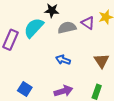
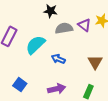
cyan semicircle: (34, 28) -> (35, 45), moved

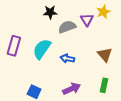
purple triangle: (84, 25) -> (87, 20), turned 32

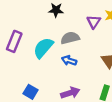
gray semicircle: (67, 27) -> (70, 38), moved

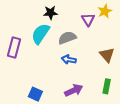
cyan semicircle: (43, 48) -> (41, 34), moved

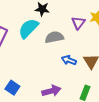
blue arrow: (69, 60) -> (69, 60), moved

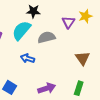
blue arrow: (69, 60) -> (28, 58), moved

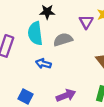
cyan semicircle: (21, 30) -> (35, 33), turned -45

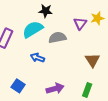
cyan semicircle: (35, 33) -> (33, 29), turned 60

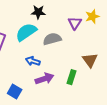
purple arrow: (55, 89) -> (44, 79), moved
green rectangle: (87, 90) -> (71, 77), moved

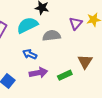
green rectangle: (71, 77) -> (65, 75), turned 40

